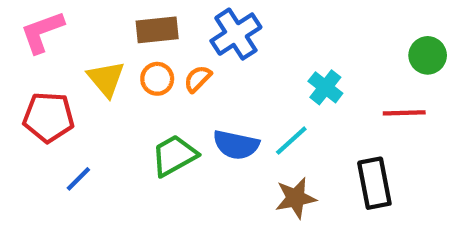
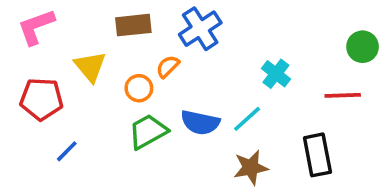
orange circle: (157, 79) -> (139, 88), moved

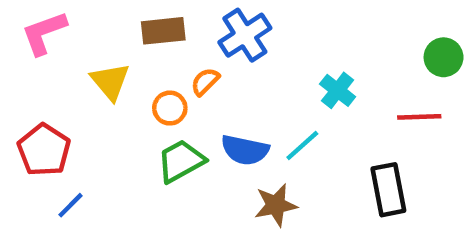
red pentagon: (41, 99) -> (44, 150), moved, turned 30
blue line: (67, 151) -> (71, 205), moved
brown star: (251, 168) -> (276, 205), moved

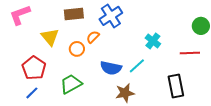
red pentagon: (44, 150) -> (34, 68), moved
green trapezoid: (181, 161) -> (71, 84), moved

